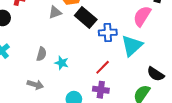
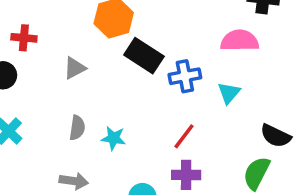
gray triangle: (55, 12) -> (75, 68), moved
pink semicircle: (142, 16) -> (240, 41), turned 65
cyan triangle: (132, 46) -> (229, 93), size x0.6

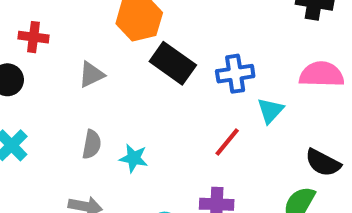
pink semicircle: (240, 41) -> (322, 74), moved
blue cross: (185, 76) -> (235, 74), moved
red line: (184, 136) -> (227, 142), moved

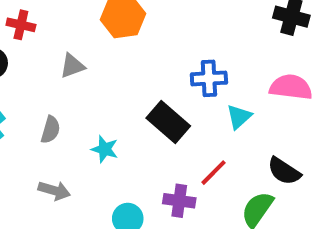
black rectangle: (173, 63) -> (168, 122), moved
red line: (227, 142) -> (214, 173), moved
gray semicircle: (92, 144) -> (51, 130), moved

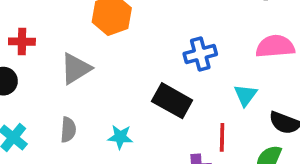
gray triangle: (72, 66) -> (76, 68), size x1.4
cyan triangle: (239, 117) -> (246, 95), moved
red line: (214, 173) -> (222, 137), turned -32

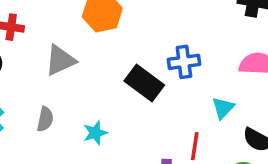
black rectangle: (172, 101) -> (144, 83), moved
cyan star: (120, 137) -> (95, 133), turned -30

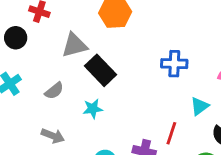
black rectangle: (144, 83) -> (100, 70), moved
gray semicircle: (45, 119) -> (54, 91), turned 30

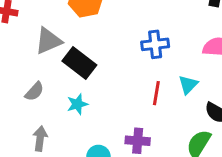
red line: (171, 133) -> (156, 93), moved
gray arrow: (53, 136) -> (40, 139), turned -95

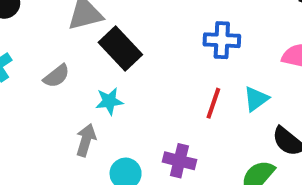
gray arrow: (40, 139) -> (86, 140), moved

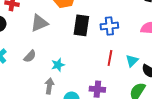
black rectangle: (120, 49) -> (81, 25), moved, turned 60
cyan triangle: (256, 99) -> (132, 61), moved

